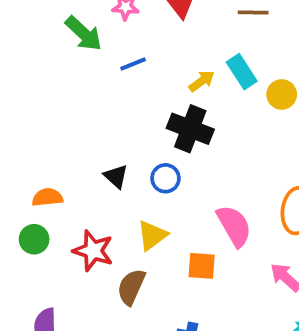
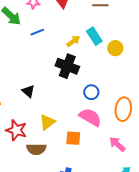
blue circle: (165, 178) -> (91, 92), moved
pink semicircle: (234, 226) -> (90, 117), turned -30
brown semicircle: (131, 287) -> (36, 149), turned -114

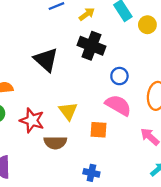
yellow arrow: (73, 41) -> (87, 14), moved
black triangle: (28, 91) -> (46, 60), moved, size x1.6
yellow triangle: (47, 122) -> (68, 111), turned -30

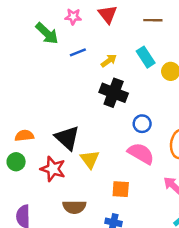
black triangle: (46, 60) -> (67, 138), moved
orange square: (98, 130) -> (121, 189), moved
brown semicircle: (55, 143) -> (74, 207), moved

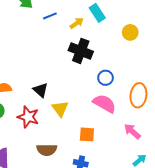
cyan rectangle: (146, 57) -> (97, 13), moved
black triangle: (67, 138) -> (41, 90), size x0.7

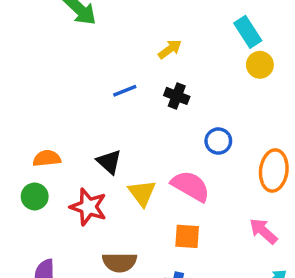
cyan rectangle: (97, 13) -> (248, 32), moved
blue line: (50, 16) -> (125, 91), moved
black cross: (81, 51) -> (177, 96), size x0.6
pink semicircle: (104, 104) -> (191, 186), moved

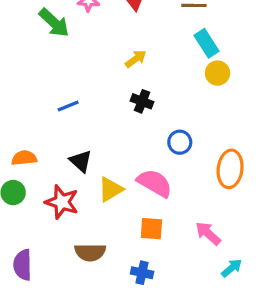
blue line: (125, 91) -> (68, 106), moved
yellow triangle: (142, 193) -> (111, 189), turned 36
pink arrow: (263, 231) -> (208, 233), moved

